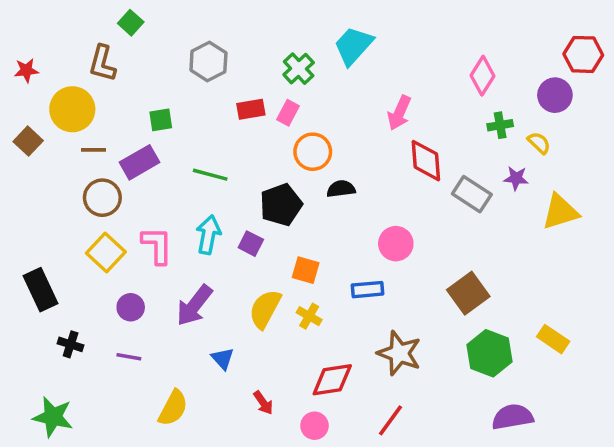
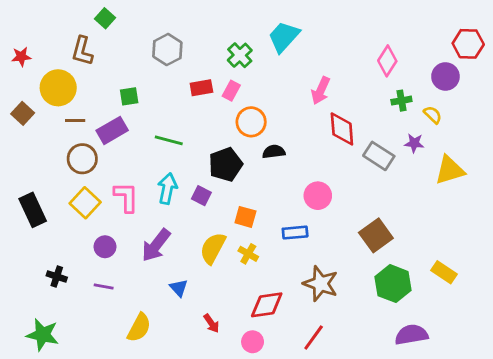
black rectangle: (40, 290) -> (33, 210), moved

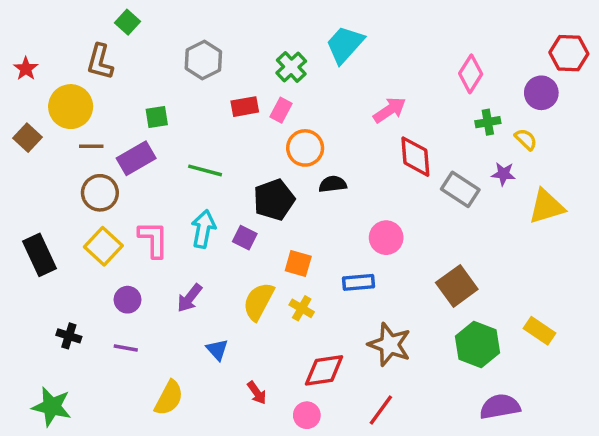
red star: (21, 57) -> (26, 69), turned -30
pink arrow: (321, 91) -> (390, 110), turned -148
purple arrow: (156, 245) -> (190, 298), size x0.7

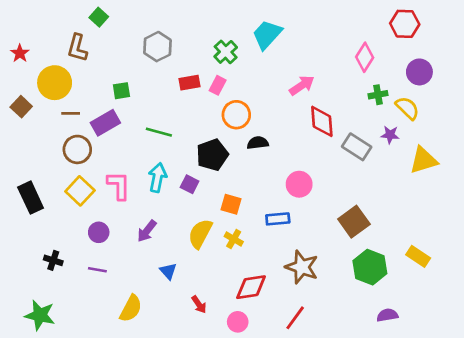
red hexagon: (569, 53) -> (405, 24), moved
yellow semicircle: (526, 139) -> (407, 108), size x1.4
purple semicircle: (500, 407) -> (387, 315), size x0.7

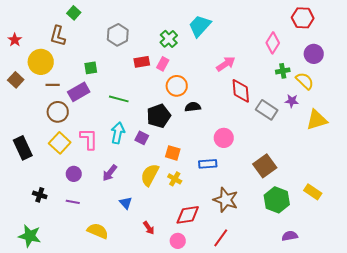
yellow semicircle: (131, 308) -> (98, 231), turned -95

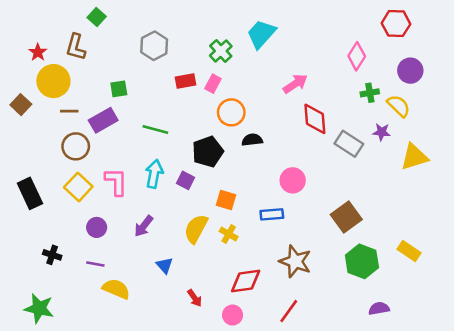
red star: (15, 40) -> (38, 52), moved
yellow semicircle: (98, 231) -> (116, 289), moved

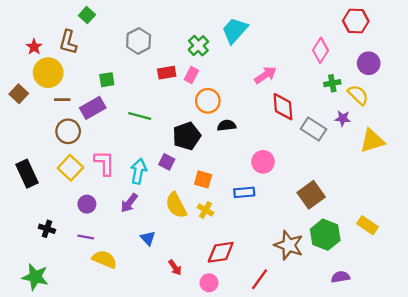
cyan arrow: (154, 174) -> (139, 171), moved
yellow semicircle: (196, 229) -> (176, 205), turned -56
brown star: (295, 261) -> (289, 245), moved

